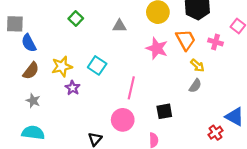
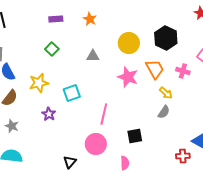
cyan square: (97, 65) -> (72, 93), turned 36
yellow star: (62, 67) -> (39, 83), moved
red cross: (215, 133) -> (183, 156), turned 32

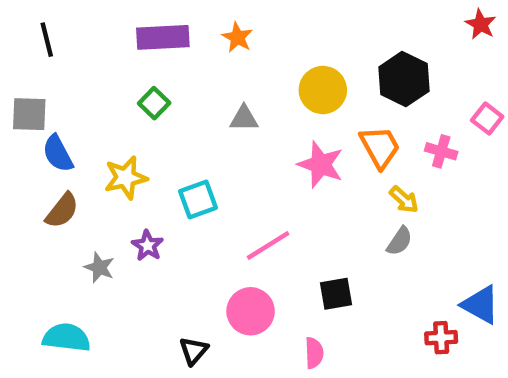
purple rectangle: (56, 19) -> (163, 37), size x1.6
pink line: (104, 114) -> (268, 246), turned 45
gray star: (12, 126) -> (99, 267), moved

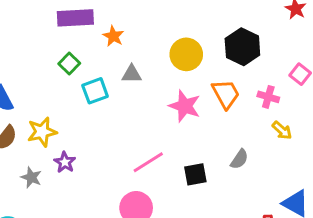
orange star: (237, 37) -> (113, 36), moved
yellow star: (126, 178) -> (42, 132), moved
cyan square: (198, 200) -> (95, 91), moved
yellow arrow: (404, 200) -> (282, 130), moved
black square: (336, 294) -> (195, 174), moved

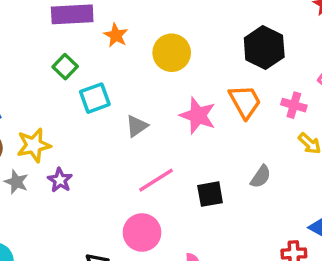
yellow circle: (186, 54) -> (172, 53), moved
gray triangle: (132, 74) -> (137, 126), moved, turned -35
gray star: (31, 177) -> (16, 182), moved

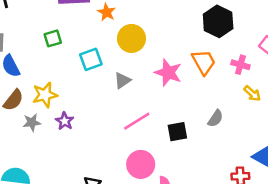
yellow circle: (172, 53) -> (131, 38), moved
green square: (65, 67) -> (53, 38), moved, turned 30
gray star: (16, 182) -> (32, 122), turned -30
pink circle: (142, 232) -> (141, 164), moved

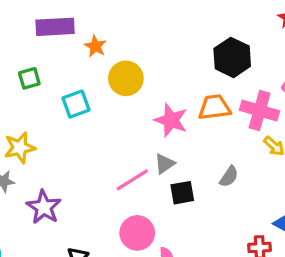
orange trapezoid: (204, 62) -> (214, 107), turned -68
pink cross: (240, 65) -> (260, 111), size x1.6
gray triangle: (122, 80) -> (165, 164), moved
purple star: (65, 121) -> (44, 207), moved, size x1.5

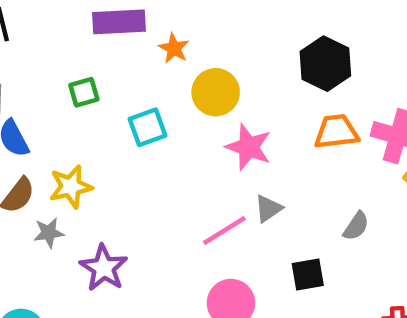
black hexagon: (232, 57) -> (325, 64), moved
pink star: (171, 120) -> (249, 147), moved
black square: (182, 193) -> (308, 274), moved

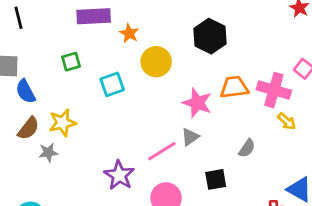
black hexagon: (325, 64) -> (210, 36), moved
pink star: (249, 147) -> (197, 103), moved
purple star: (104, 268) -> (119, 175), moved

